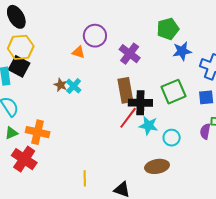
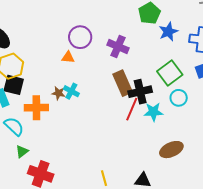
orange cross: (38, 132) -> (36, 108), moved
cyan circle: (172, 138) -> (179, 98), moved

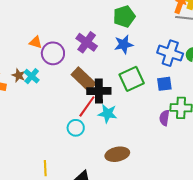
blue star: (168, 32) -> (124, 44), moved
purple circle: (80, 37) -> (53, 53), moved
brown rectangle: (123, 83) -> (84, 79), turned -35
cyan circle: (179, 98) -> (76, 128), moved

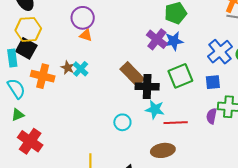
purple cross: (87, 42) -> (157, 39), moved
purple circle: (53, 53) -> (83, 18), moved
blue cross: (170, 53) -> (220, 52), turned 30
red line: (87, 106) -> (176, 123), moved, turned 50

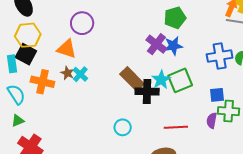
orange triangle: (86, 35) -> (67, 49), moved, size x1.5
blue cross: (220, 52) -> (220, 56), turned 30
blue square: (213, 82) -> (217, 95), moved
cyan star: (155, 109) -> (161, 80), moved, turned 30

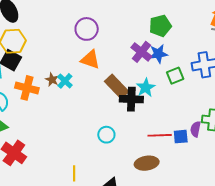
purple circle: (82, 23) -> (87, 29), moved
orange triangle: (67, 49) -> (90, 60), moved
green square: (180, 80) -> (175, 76), moved, size x0.7
blue square: (217, 95) -> (181, 137), moved

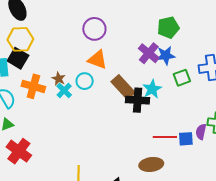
cyan cross: (65, 81) -> (64, 90), moved
cyan circle: (106, 135) -> (85, 81), moved

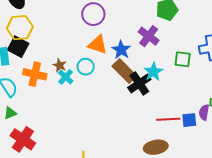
blue star: (166, 55) -> (121, 50), moved, turned -30
green square: (182, 78) -> (183, 59), turned 30
black cross: (138, 100) -> (139, 83), turned -35

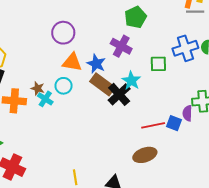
blue square: (189, 120) -> (174, 123), turned 35

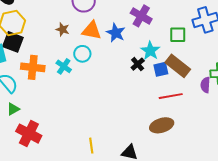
brown rectangle: (102, 84) -> (178, 66), moved
brown star: (38, 88) -> (63, 29), moved
black cross: (119, 94) -> (138, 64), size x0.6
blue square: (174, 123) -> (161, 69), moved, turned -35

